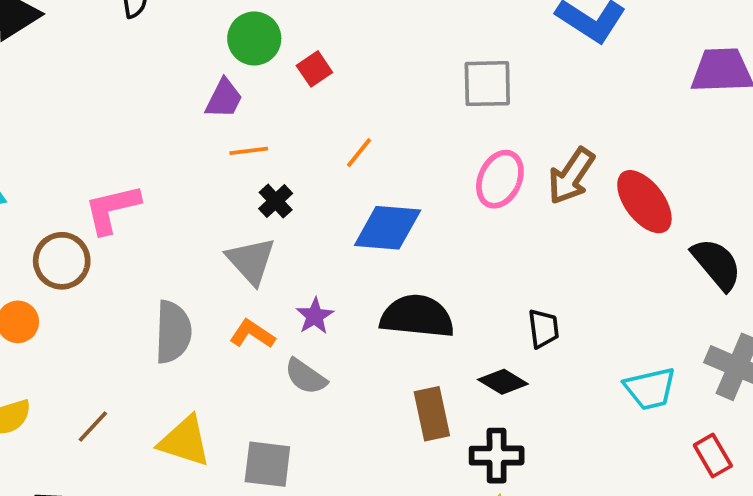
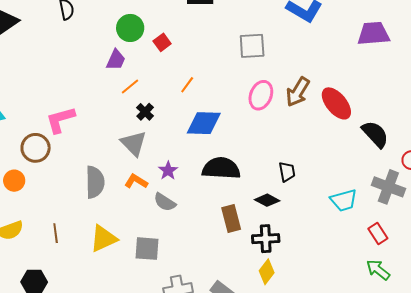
orange line: (249, 151) -> (130, 86), turned -30
brown line: (93, 427) -> (56, 233), turned -48
yellow triangle: (185, 441) -> (104, 239), turned -40

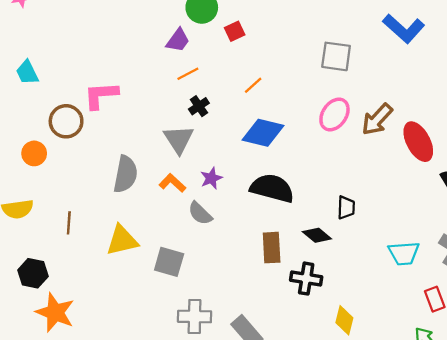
yellow diamond: (267, 272) -> (344, 320), moved, turned -35

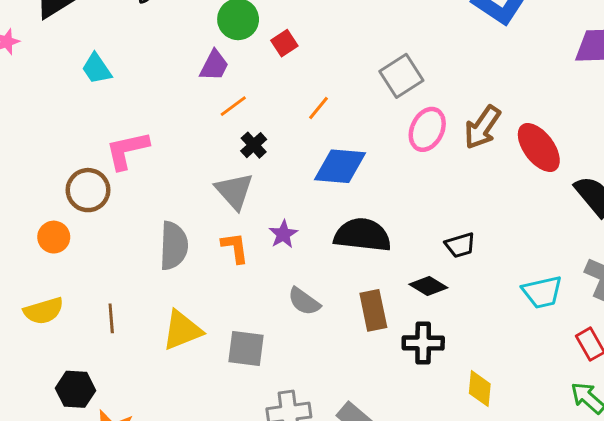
gray square: (336, 56) -> (401, 76), moved, turned -32
cyan trapezoid: (27, 72) -> (97, 69), moved
orange L-shape: (172, 183) -> (235, 248), turned 48
black trapezoid: (346, 208) -> (460, 245), turned 80
gray semicircle: (200, 213) -> (304, 301), moved

